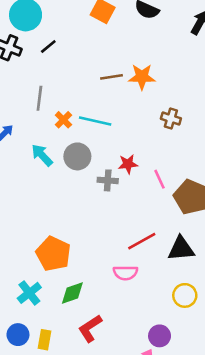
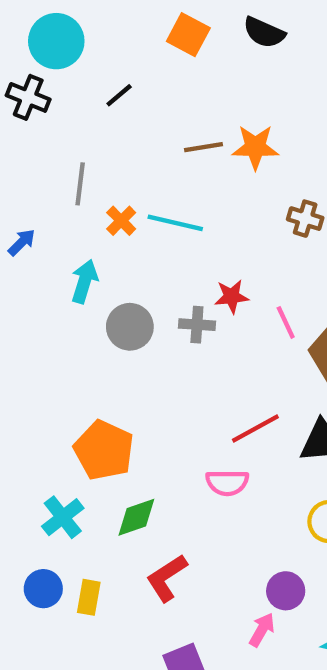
black line: (48, 46) -> (119, 95), moved
cyan arrow: (42, 155) -> (84, 281), turned 60
gray circle: (77, 156) -> (130, 327), moved

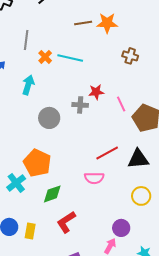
gray circle: (130, 327) -> (49, 118), moved
cyan cross: (63, 517) -> (16, 183), moved

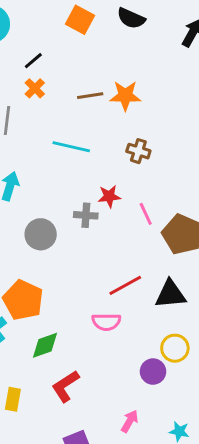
brown cross: (130, 56) -> (138, 151), moved
orange cross: (45, 57) -> (35, 88), moved
purple circle: (121, 228) -> (153, 372), moved

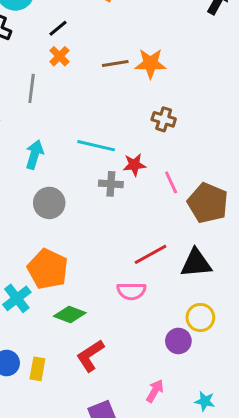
cyan line: (71, 147) -> (96, 146), moved
gray circle: (41, 234) -> (49, 203), moved
green diamond: (45, 345) -> (70, 315), turned 40

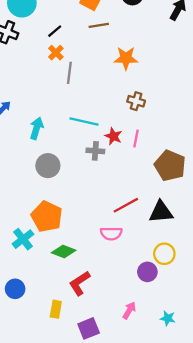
brown line: (115, 63) -> (99, 25), moved
gray line: (32, 88) -> (69, 73), moved
red star: (134, 165) -> (113, 136), turned 30
pink line: (171, 182) -> (136, 138), moved, turned 36
yellow rectangle: (37, 369) -> (56, 309), moved

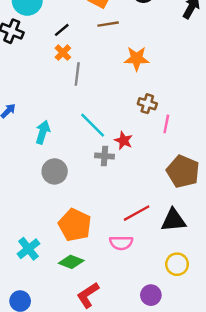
cyan line: (84, 122) -> (93, 125), turned 32
pink line: (136, 138) -> (166, 124), moved
orange pentagon: (47, 216) -> (75, 225), moved
purple circle: (147, 272) -> (151, 295), moved

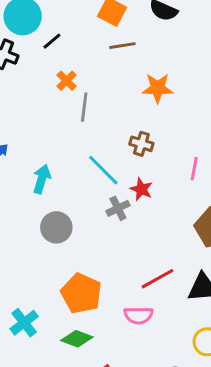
black line: (62, 30) -> (52, 41), moved
brown cross: (147, 104) -> (141, 144), moved
gray cross: (105, 156) -> (118, 208), turned -30

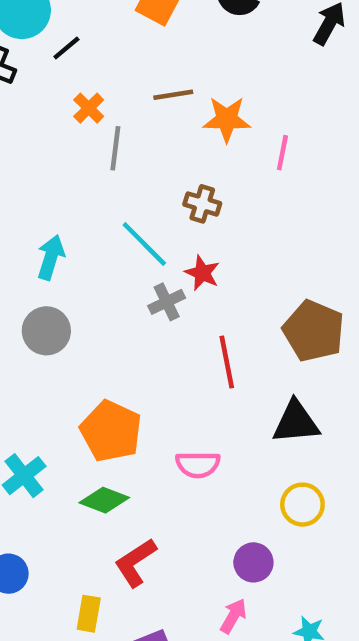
brown line: (122, 46) -> (173, 95), moved
pink line: (194, 169) -> (282, 153), moved
gray circle: (56, 227) -> (46, 331), moved
red line: (158, 279) -> (227, 362), moved, turned -72

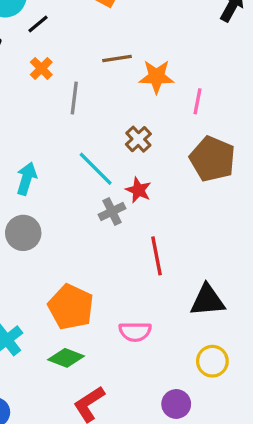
orange cross: (89, 108) -> (41, 68), moved
brown cross: (202, 204) -> (138, 139), turned 30
brown pentagon: (314, 331) -> (212, 159), moved

